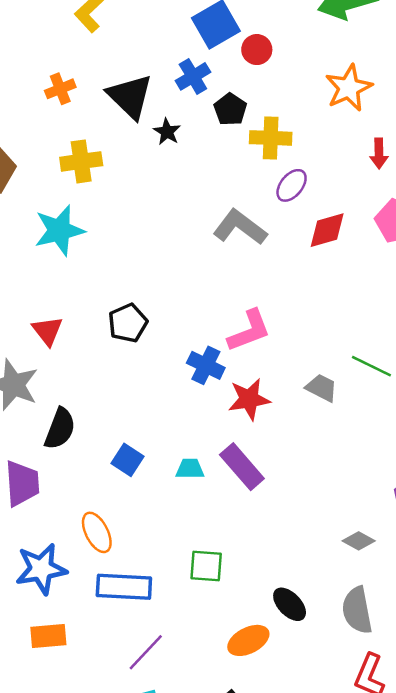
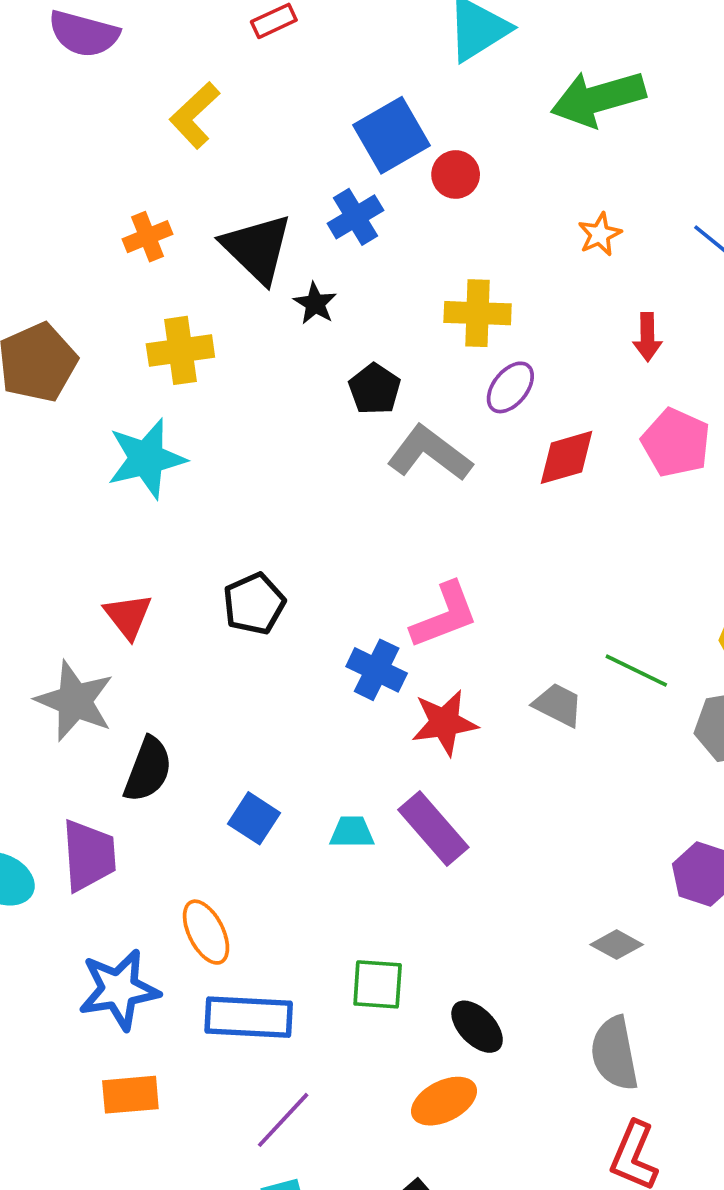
orange star: (349, 88) -> (600, 234), size x0.6
black pentagon: (230, 109) -> (375, 389), moved
black ellipse: (290, 604) -> (477, 1027), moved

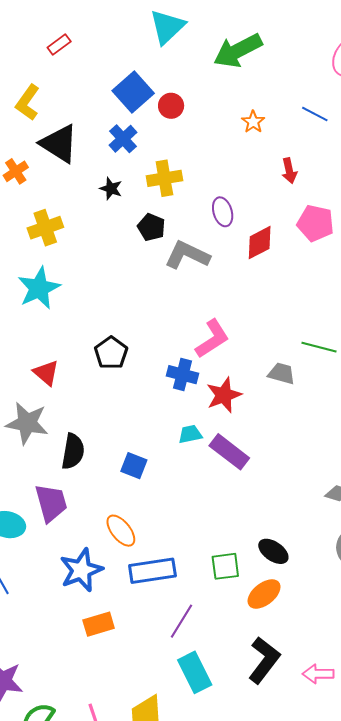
black triangle: (257, 248) -> (59, 144), moved
yellow cross: (478, 313) -> (164, 178), moved
purple ellipse: (510, 387) -> (223, 212), turned -44
cyan trapezoid: (352, 832) -> (190, 434), moved
green square: (378, 984) -> (225, 566), moved

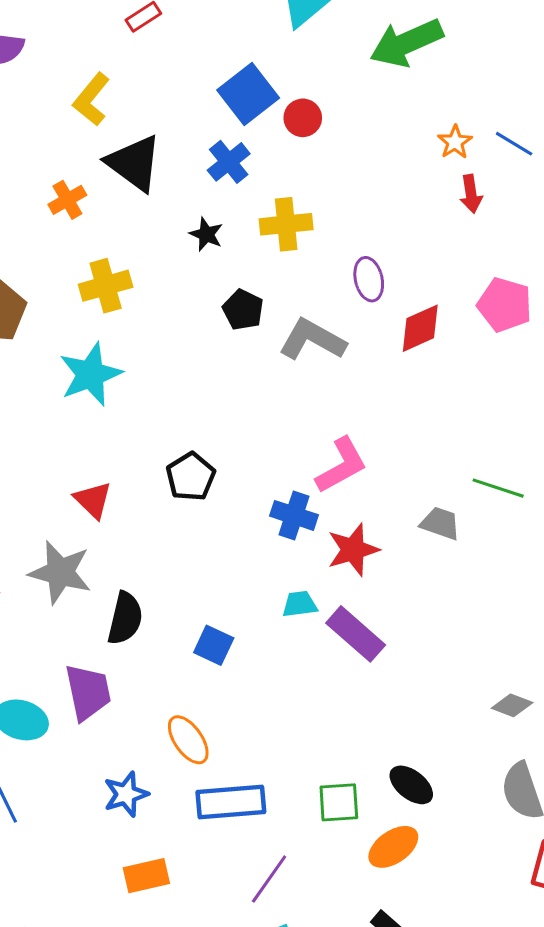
orange star: (253, 122) -> (455, 142), moved
red arrow: (289, 171) -> (471, 194), moved
black pentagon: (151, 227) -> (243, 310), moved
blue star: (81, 570) -> (126, 794), size x0.7

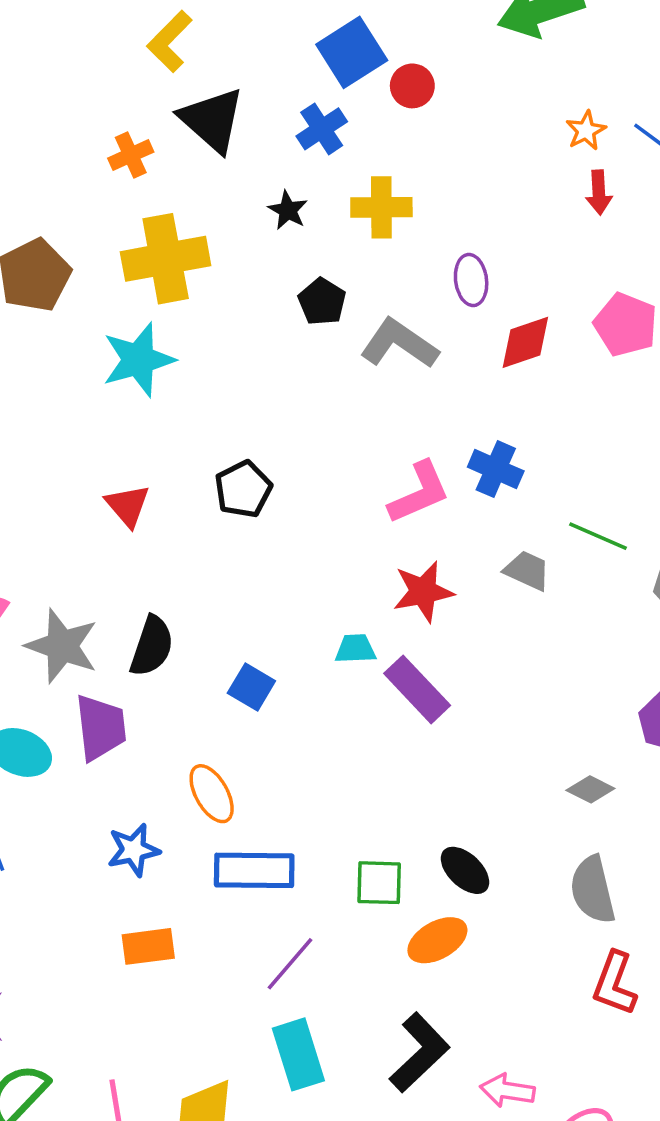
yellow cross: (106, 286) -> (166, 259), size x1.4
blue cross: (294, 515) -> (496, 469), moved
gray star: (60, 572) -> (62, 646), moved

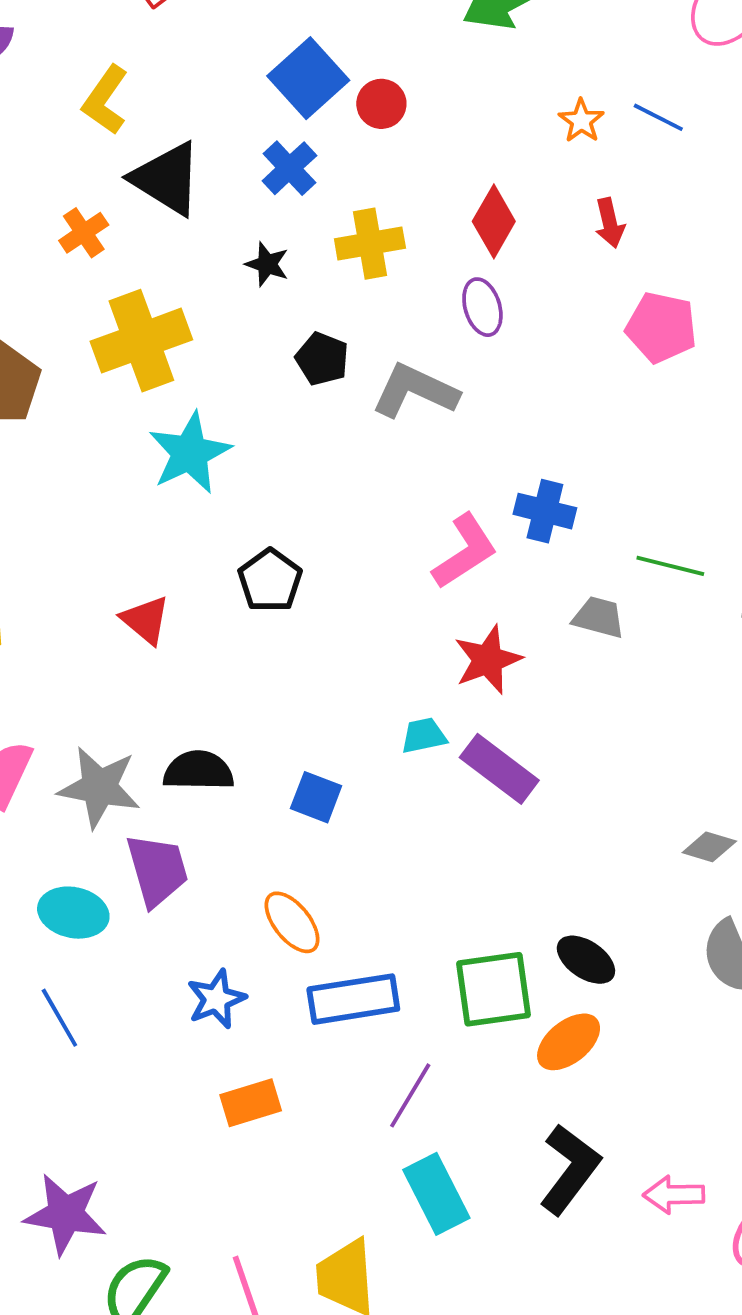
red arrow: (599, 192) -> (610, 223), moved
red diamond: (525, 342) -> (494, 221), moved, turned -32
cyan star: (138, 360) -> (190, 453), moved
black semicircle: (152, 646) -> (198, 771), turned -98
green square: (379, 883) -> (494, 989), size x1.4

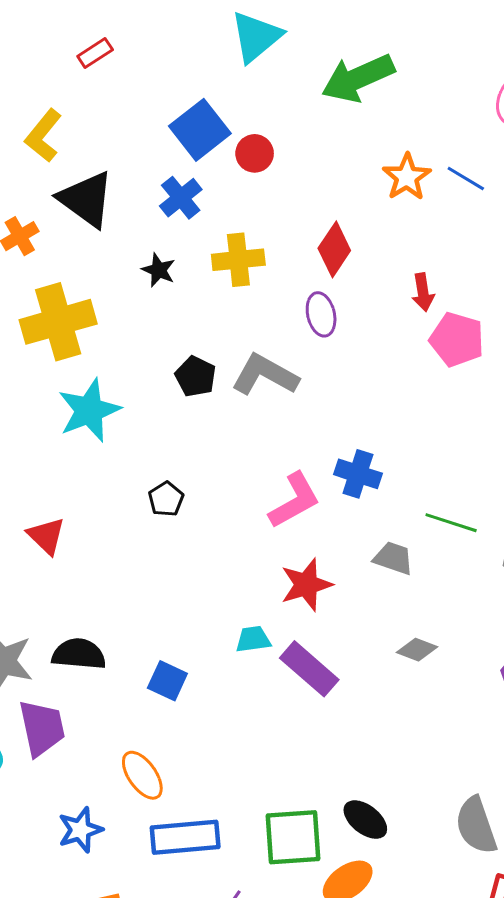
orange star: (581, 121) -> (407, 177), size x1.4
red arrow: (610, 223) -> (423, 292), moved
black pentagon: (322, 359) -> (195, 376), moved
black pentagon: (270, 580) -> (166, 499), moved, size x0.7
gray diamond: (709, 847) -> (417, 650), moved

